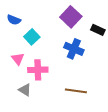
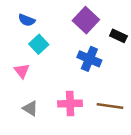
blue semicircle: (14, 20) -> (27, 20), moved
pink cross: (38, 70) -> (70, 104), moved
brown line: (76, 91) -> (110, 106), moved

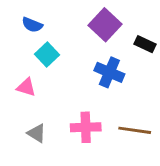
pink triangle: (22, 71) -> (26, 87), turned -35

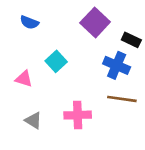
cyan square: (47, 55) -> (56, 61), moved
blue cross: (109, 72) -> (117, 65), moved
brown line: (135, 130) -> (122, 99), moved

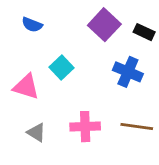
black rectangle: (131, 40) -> (144, 32), moved
pink triangle: (24, 79) -> (26, 87), size x1.4
brown line: (122, 99) -> (137, 127), moved

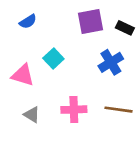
blue semicircle: (32, 25) -> (28, 22), turned -54
purple square: (104, 25) -> (90, 22), turned 36
blue cross: (128, 72) -> (111, 62), turned 35

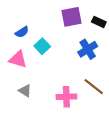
blue semicircle: (28, 22) -> (22, 32), moved
pink cross: (74, 110) -> (66, 97), moved
brown line: (119, 110) -> (94, 87), turned 30

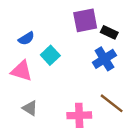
black rectangle: (99, 22) -> (109, 32), moved

